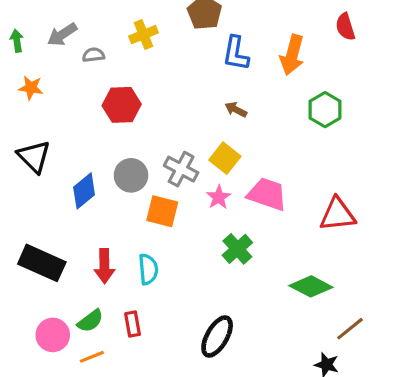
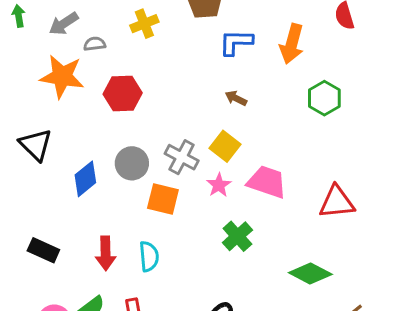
green arrow: (17, 41) -> (19, 16), moved
blue L-shape: (236, 53) -> (236, 42), turned 81
orange star: (31, 88) -> (62, 76), moved, size x1.8
black rectangle: (42, 263) -> (43, 250), size x0.7

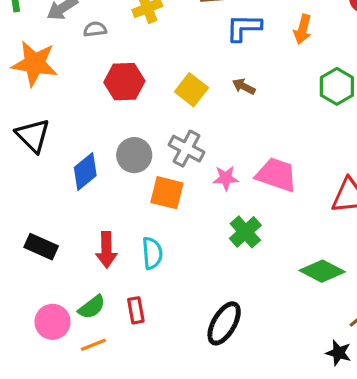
orange arrow: (292, 44) -> (303, 29), size x0.7
orange star: (62, 76) -> (35, 64), moved
yellow square: (225, 146) -> (191, 90), moved
pink star: (219, 185) -> (226, 178), turned 30

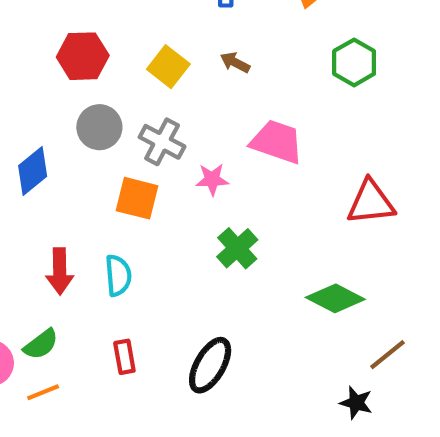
gray circle: (134, 155) -> (99, 127), moved
pink trapezoid: (276, 175) -> (277, 142), moved
red rectangle: (136, 310) -> (124, 357), moved

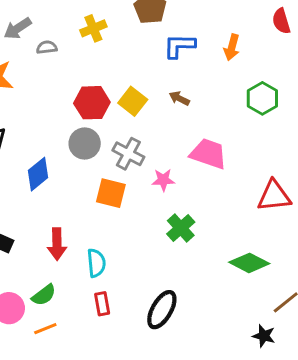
red hexagon: (83, 56) -> (92, 103), moved
cyan semicircle: (118, 275) -> (96, 263), moved

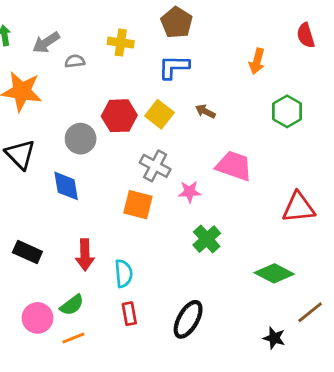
yellow cross: (93, 28) -> (121, 43), turned 30
blue L-shape: (179, 46) -> (174, 67), moved
gray circle: (85, 143) -> (81, 139), moved
blue diamond: (38, 174) -> (66, 186), turned -60
black star: (264, 336) -> (274, 338), moved

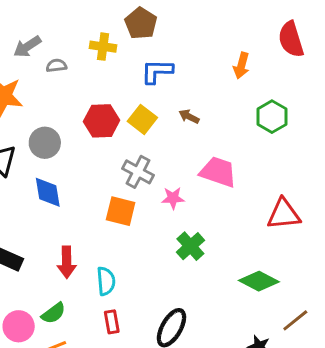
brown pentagon: (177, 22) -> (141, 23), moved
red semicircle: (306, 35) -> (291, 39), size x1.4
gray circle: (81, 139) -> (45, 143), moved

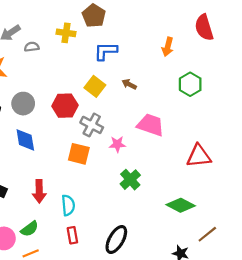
red hexagon: (102, 121) -> (65, 106), moved

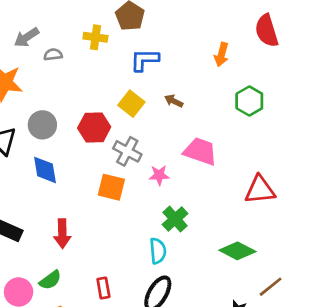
cyan semicircle: (68, 205) -> (158, 251), moved

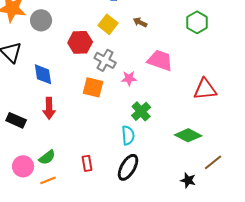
gray circle: (42, 125) -> (41, 20), moved
red arrow: (62, 234) -> (49, 108), moved

